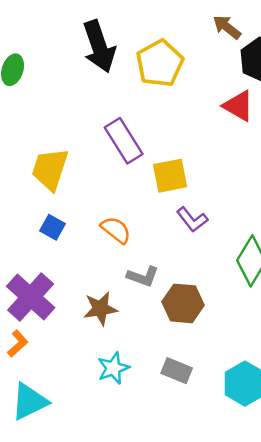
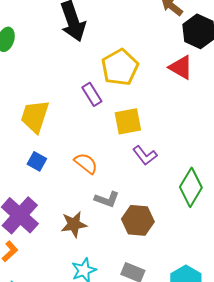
yellow pentagon: (160, 63) -> (120, 67), moved
purple rectangle: (124, 141) -> (92, 94), size x0.7

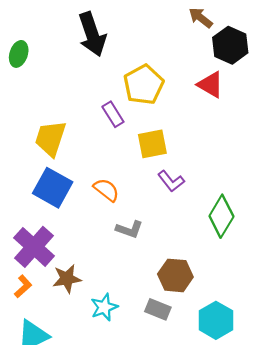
blue square: (37, 161) -> (53, 188), size x1.8
brown hexagon: (138, 220) -> (175, 275), moved
brown star: (74, 224) -> (67, 279), moved

